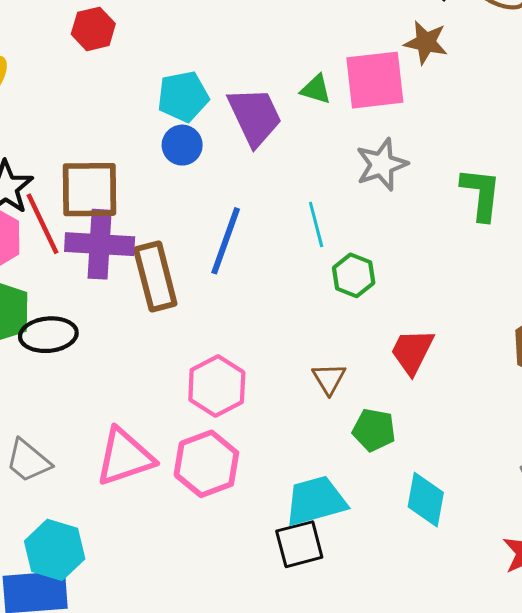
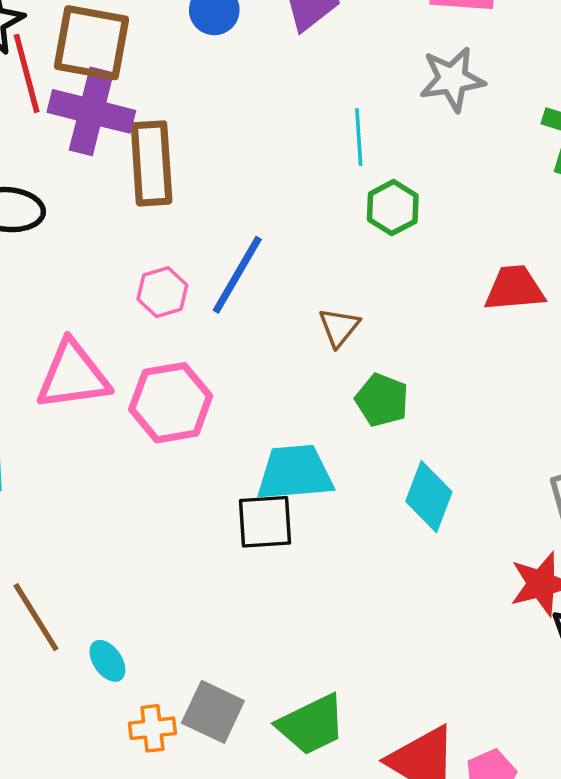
blue line: (226, 241) -> (237, 275), moved
red trapezoid: (412, 351) -> (514, 288), moved, turned 48
pink hexagon: (217, 386) -> (162, 292), moved, size x0.7

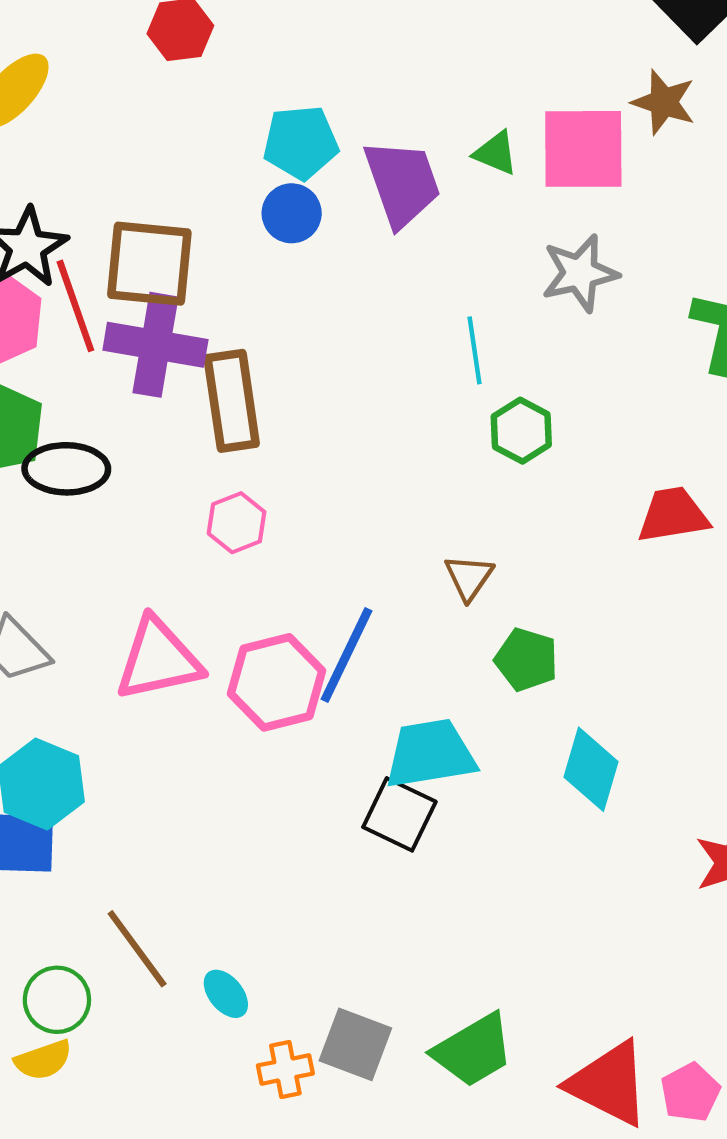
blue line: (237, 275) -> (347, 655), moved
pink hexagon: (162, 292) -> (237, 523), moved
black square: (265, 522) -> (399, 814), turned 34

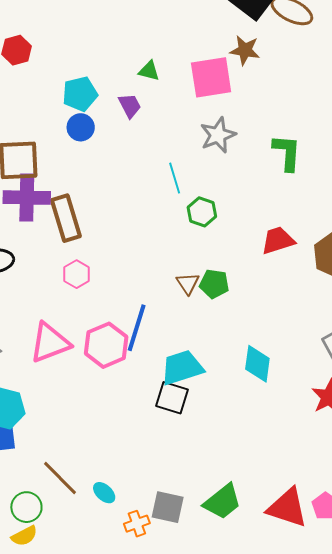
green triangle: (496, 153) -> (149, 71), moved
purple trapezoid: (402, 183) -> (130, 106), size x0.6
green pentagon: (526, 660) -> (214, 284), moved

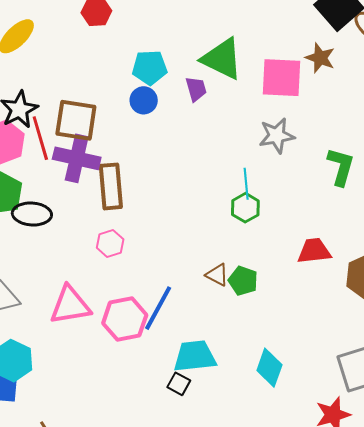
green triangle: (149, 71) -> (222, 59), size x2.0
cyan line: (175, 178) -> (246, 184), moved
brown triangle: (188, 283) -> (217, 275), turned -40
black square: (172, 398) -> (179, 384), size x0.7

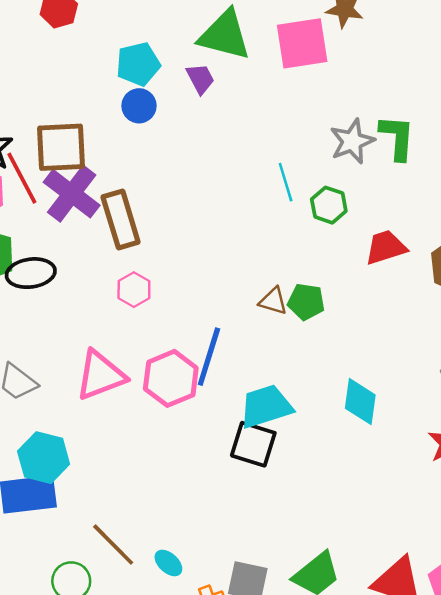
gray star: (277, 136) -> (352, 141), moved
purple cross: (77, 158) -> (72, 194), turned 36
green hexagon: (245, 208) -> (329, 205), moved
black square: (179, 384) -> (253, 444), size x1.6

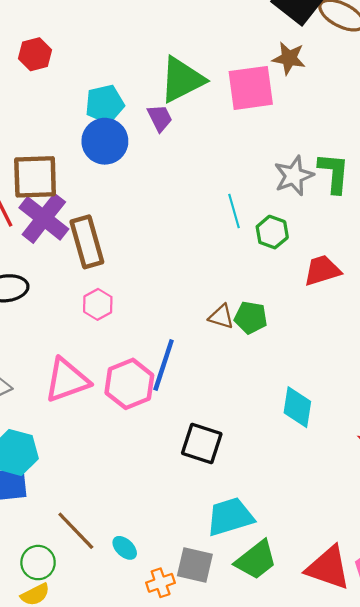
green triangle: (225, 35) -> (182, 80), turned -42
blue circle: (139, 106) -> (105, 141), size x1.5
cyan trapezoid: (266, 406) -> (230, 517), moved

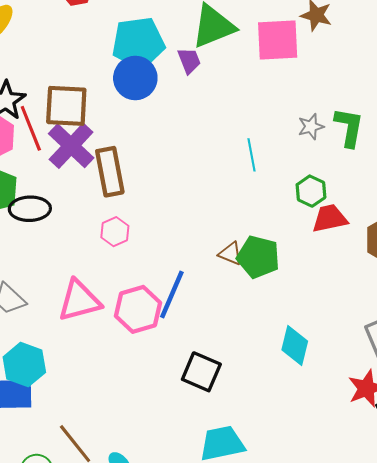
cyan pentagon: (105, 104) -> (138, 43), size x1.4
gray star: (294, 176) -> (311, 127), size x0.7
green hexagon: (272, 232) -> (311, 191), moved
green pentagon: (251, 318) -> (258, 257), size x1.4

